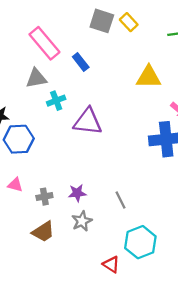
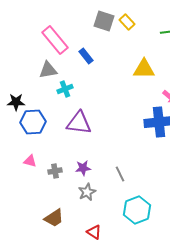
purple triangle: (88, 122) -> (79, 123), moved
brown trapezoid: (43, 232) -> (54, 218), moved
red triangle: (111, 264) -> (94, 232), moved

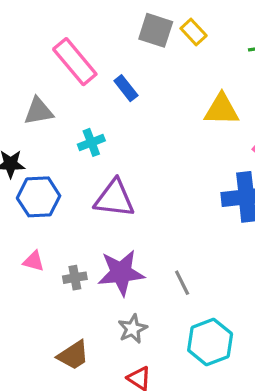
gray triangle: (48, 70) -> (39, 111), moved
purple star: (83, 168) -> (121, 273), size x1.8
gray star: (87, 192) -> (133, 329), moved

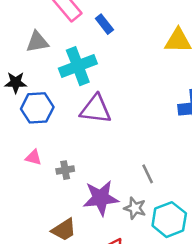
cyan cross: (91, 142) -> (78, 66), size x1.8
purple star: (121, 273) -> (101, 198), moved
gray star: (133, 329) -> (135, 208), moved, turned -30

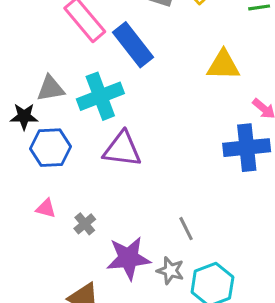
blue rectangle: (104, 24) -> (133, 45), size x1.8
gray triangle: (37, 42) -> (51, 88), moved
gray cross: (65, 170) -> (85, 224), turned -30

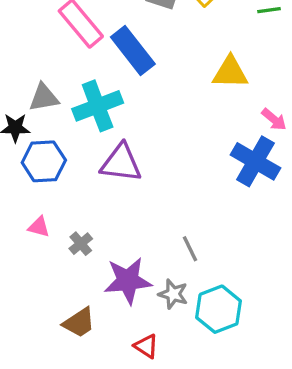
blue cross: (247, 148) -> (255, 161), turned 36

